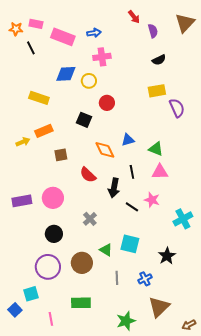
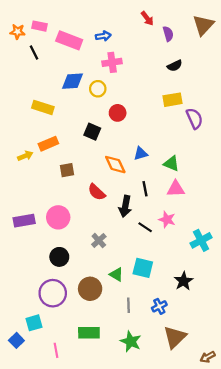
green star: (126, 321) -> (131, 342), moved, turned -30

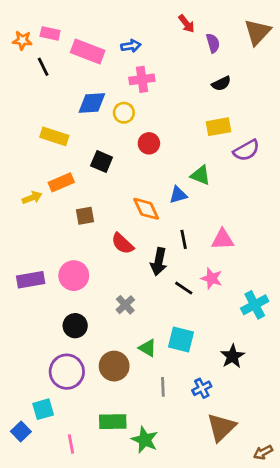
purple semicircle: (194, 118) -> (246, 150), turned 85
black square: (92, 132) -> (102, 161), moved
green triangle: (171, 163) -> (200, 175), moved
green star: (131, 342) -> (145, 440), moved

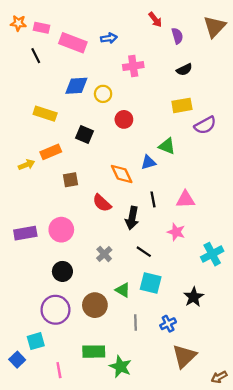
orange star: (22, 40) -> (18, 23), moved
pink cross: (142, 79) -> (133, 66), moved
black line: (184, 288) -> (144, 252), moved

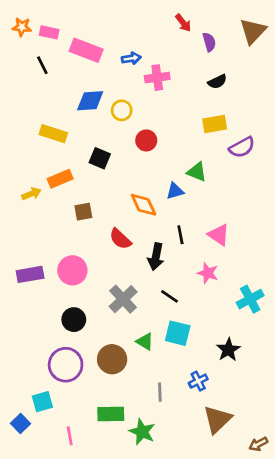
blue arrow: (109, 38) -> (131, 58), moved
pink triangle: (185, 199) -> (219, 235), turned 36
gray cross: (104, 254) -> (123, 299), size x1.5
gray line: (136, 323) -> (160, 392), moved

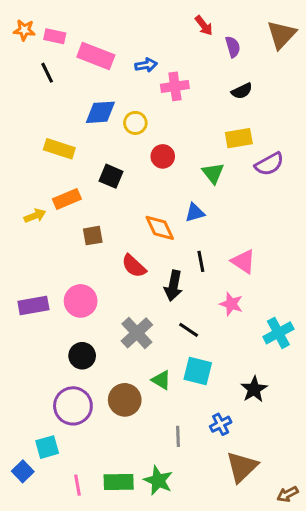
green triangle: (197, 172) -> (213, 173), moved, turned 30
green rectangle: (111, 414) -> (119, 482), moved

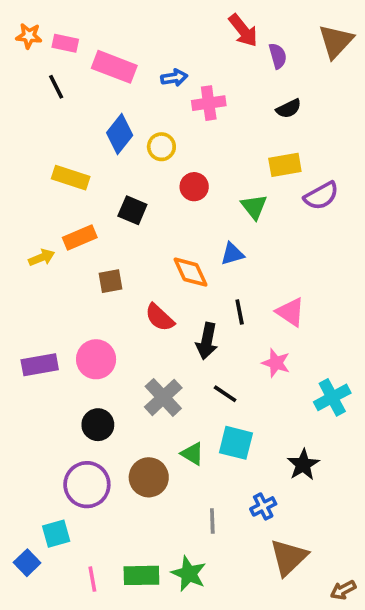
red arrow: (204, 26) -> (243, 30), size x1.4
blue diamond: (100, 112) -> (120, 134), turned -48

